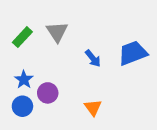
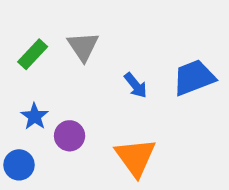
blue circle: (22, 106) -> (19, 165), moved
orange triangle: (93, 108) -> (136, 157), size x1.6

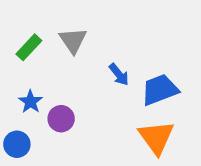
blue trapezoid: (194, 78) -> (160, 90), moved
orange triangle: (136, 157) -> (156, 137), moved

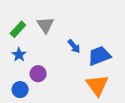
blue star: (31, 102) -> (19, 55), moved
blue circle: (17, 144) -> (20, 90), moved

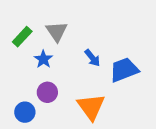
blue star: (19, 55) -> (43, 59), moved
orange triangle: (97, 85) -> (91, 107), moved

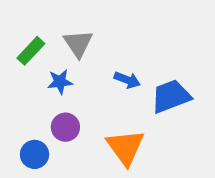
blue arrow: (92, 58) -> (127, 80), turned -30
blue star: (43, 59) -> (60, 82), turned 30

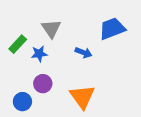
green rectangle: (31, 51) -> (18, 44), moved
blue trapezoid: (171, 96) -> (112, 29), moved

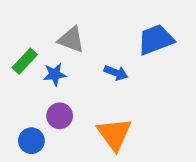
gray triangle: (51, 29) -> (71, 40), turned -36

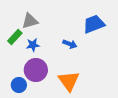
gray triangle: (71, 40) -> (30, 21), moved, turned -36
purple circle: (60, 116) -> (36, 70), size x1.5

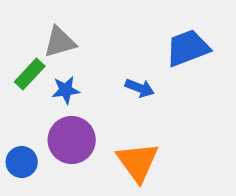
blue circle: (19, 85) -> (22, 162), moved

